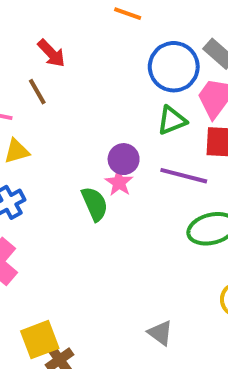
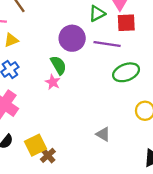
purple circle: (124, 159) -> (72, 38), size x1.5
pink star: (119, 183) -> (53, 82), moved

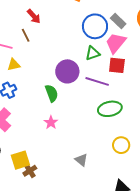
pink star: (53, 82) -> (51, 122), moved

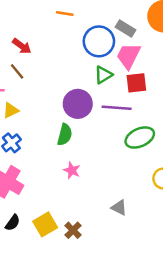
green semicircle: (52, 93) -> (65, 135), turned 48
brown cross: (30, 171) -> (73, 230), moved

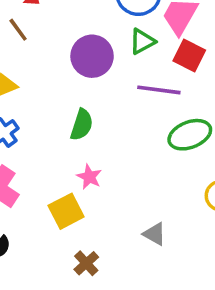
red square: (136, 83) -> (189, 56), turned 30
purple circle: (78, 104) -> (92, 56), moved
yellow square: (45, 224) -> (66, 211), moved

